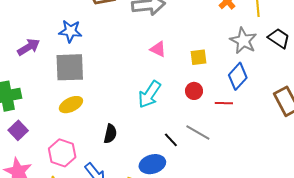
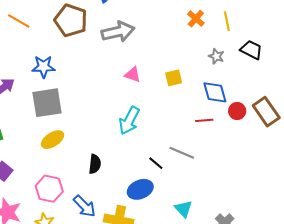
gray star: (243, 41) -> (216, 56), size x0.6
blue diamond: (238, 76) -> (215, 92), turned -52
red circle: (194, 91) -> (237, 111), moved

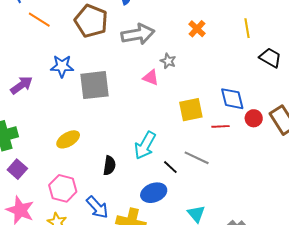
orange cross: (196, 19) -> (197, 29), moved
gray star: (216, 56) -> (168, 61), moved
yellow square: (174, 78) -> (191, 110), moved, size x1.4
gray square: (47, 103) -> (95, 85), moved
cyan arrow: (129, 121) -> (145, 145), moved

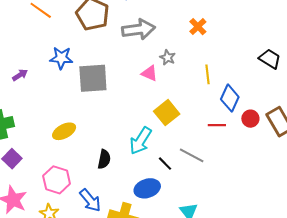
yellow line: (247, 28) -> (207, 74), moved
purple arrow: (21, 85) -> (20, 75), size x0.7
blue diamond: (232, 99) -> (230, 98), turned 36
yellow square: (191, 110) -> (167, 113), moved, turned -30

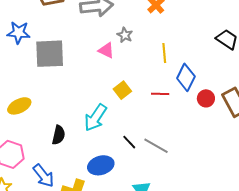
yellow square: (167, 113) -> (122, 90), size x0.7
red line: (217, 125) -> (160, 94), moved
gray line: (192, 155) -> (156, 146), moved
black line: (165, 164) -> (129, 142), moved

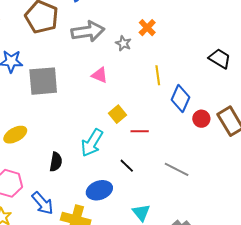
gray star: (125, 35) -> (123, 43), moved
red line: (160, 94) -> (140, 131), moved
gray line: (156, 146) -> (177, 169), moved

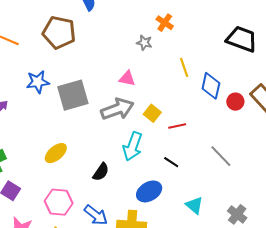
gray arrow: (88, 31) -> (117, 109), moved
black trapezoid: (220, 59) -> (242, 39), size x1.4
black semicircle: (56, 162) -> (101, 172), turned 36
gray line: (177, 169) -> (221, 156), turned 30

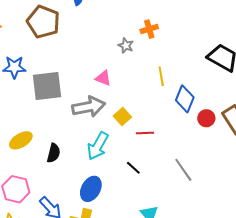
orange cross: (165, 23) -> (149, 29), turned 30
black semicircle: (101, 172) -> (54, 153), moved, turned -30
blue ellipse: (149, 191) -> (91, 189), moved, turned -40

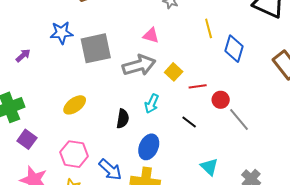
red circle: (206, 118) -> (221, 100), moved
cyan arrow: (98, 146) -> (152, 104), size x0.7
black semicircle: (54, 153) -> (123, 119), moved

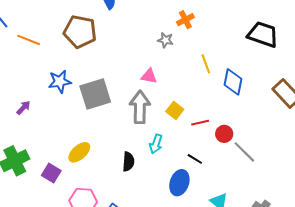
gray arrow: (139, 65) -> (140, 107), turned -68
purple square: (27, 139) -> (51, 173), moved
blue ellipse: (149, 147) -> (179, 183), moved

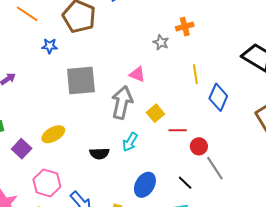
blue star: (60, 82) -> (50, 46), moved, size x0.7
black line: (195, 159) -> (185, 183), moved
black semicircle: (128, 162) -> (99, 154), turned 72

